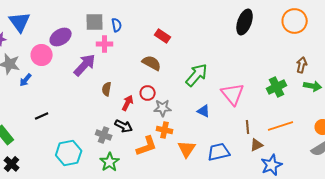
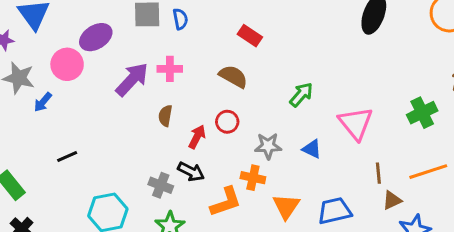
pink cross: (105, 44) -> (170, 69), moved
green arrow: (197, 75) -> (301, 95), size x0.7
gray star: (163, 108) -> (268, 146), moved

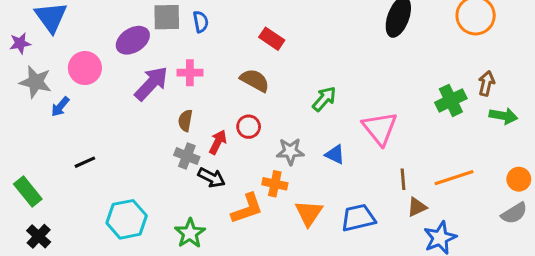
purple ellipse: (96, 37) -> (133, 40), moved
green cross: (422, 113) -> (451, 100), moved
gray cross: (161, 185) -> (187, 156), moved

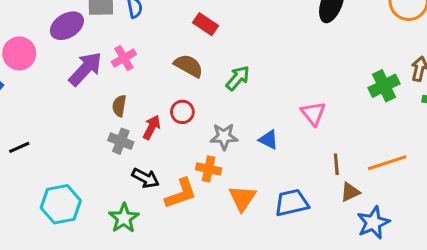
pink cross: (190, 73) -> (124, 58), turned -30
green arrow: (324, 99) -> (238, 78), moved
pink triangle: (380, 128) -> (313, 113), size x0.7
black arrow: (212, 178) -> (145, 178), moved

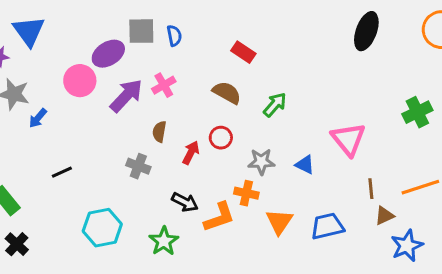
pink circle: (19, 53) -> (80, 81), moved
pink triangle: (313, 113) -> (348, 139), size x1.4
gray cross: (121, 141) -> (138, 166), moved

